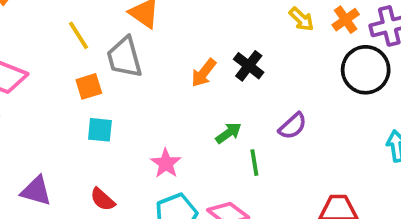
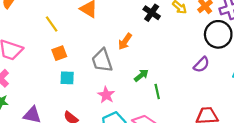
gray trapezoid: (124, 57) -> (102, 60), moved
black cross: (249, 66) -> (152, 13), moved
purple semicircle: (293, 126) -> (201, 65), moved

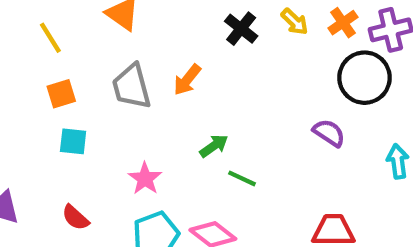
gray trapezoid: (102, 60) -> (132, 86), moved
purple semicircle: (201, 65) -> (329, 133), turned -105
green line: (157, 92) -> (242, 178), turned -56

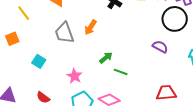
orange square: (61, 94) -> (12, 39), moved
cyan square: (73, 141) -> (39, 61), turned 32

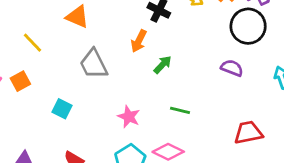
orange arrow: (90, 27) -> (139, 41), moved
green arrow: (106, 58) -> (163, 65), moved
pink star: (75, 76) -> (129, 117), moved

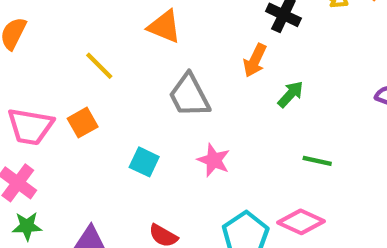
pink star: (129, 117) -> (214, 160), moved

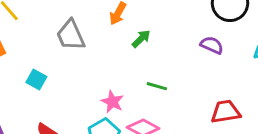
pink star: (214, 160) -> (112, 102), moved

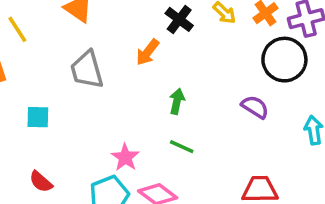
green arrow: (141, 39) -> (177, 101), moved, turned -42
cyan square: (36, 79) -> (38, 117), turned -36

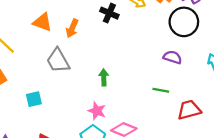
orange arrow: (148, 52) -> (72, 28), moved
green arrow: (177, 101) -> (104, 77), moved
green line: (182, 147) -> (161, 90), moved

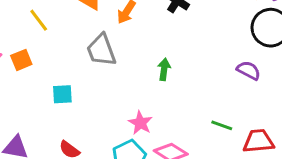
green arrow: (104, 77) -> (164, 69), moved
green line: (161, 90) -> (222, 125), moved

